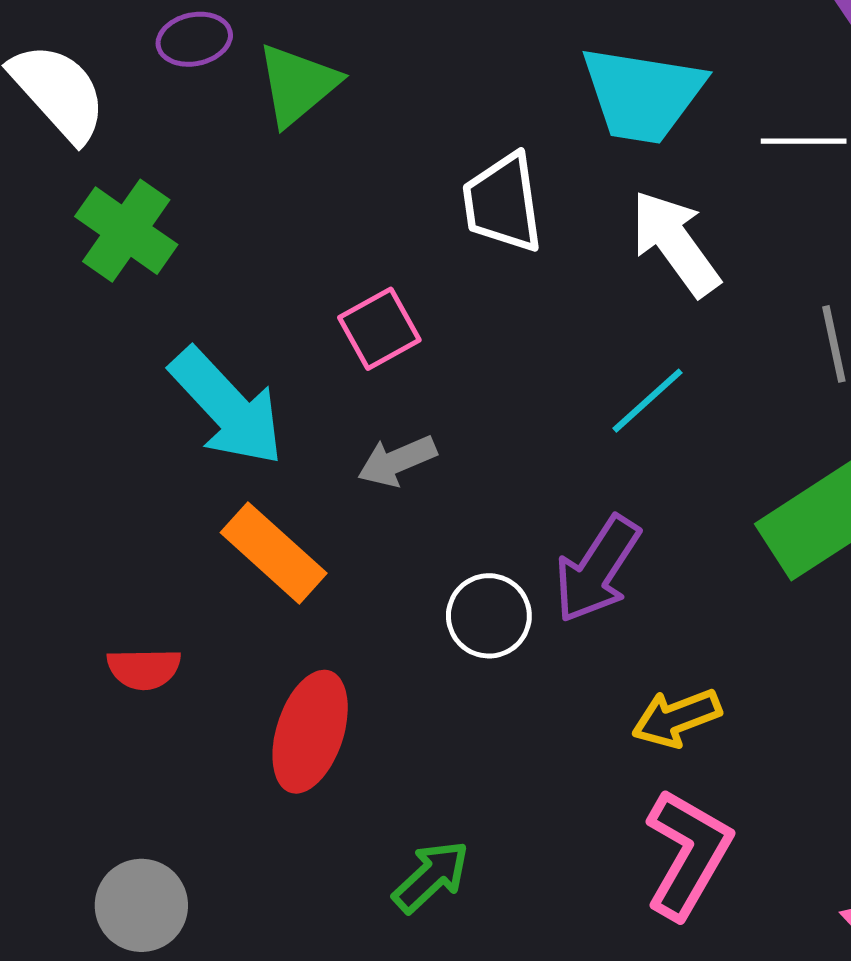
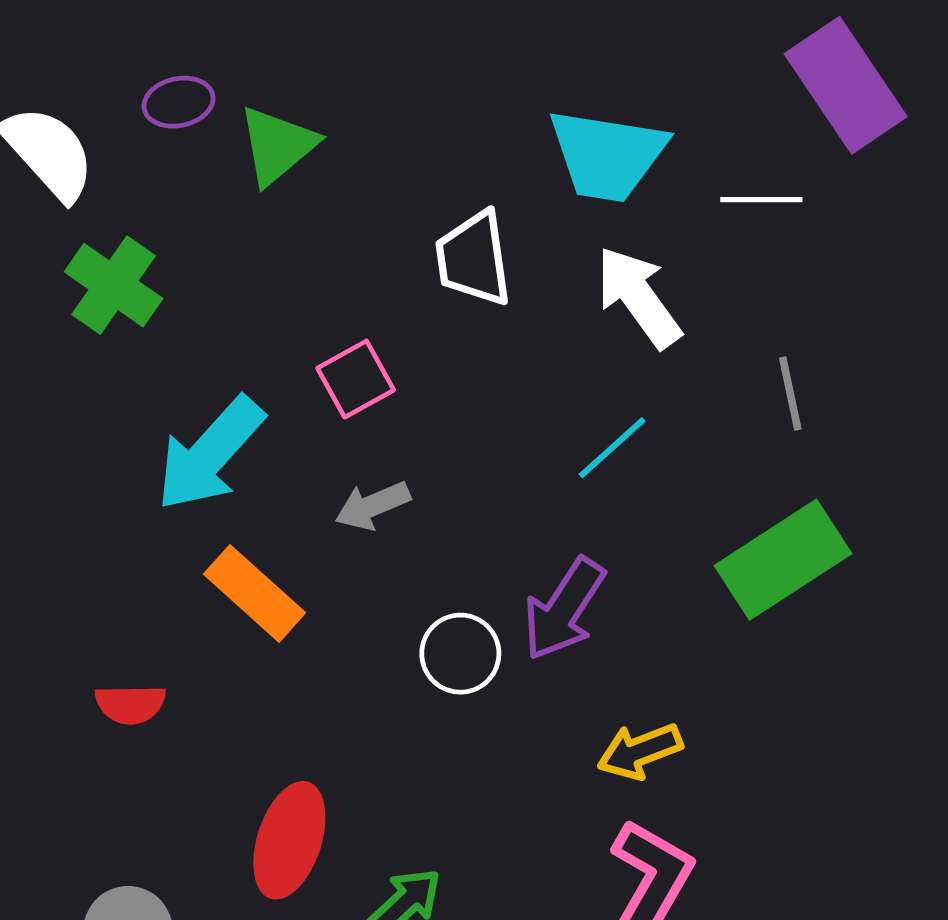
cyan arrow: (227, 407) -> (210, 454), turned 85
red ellipse: (310, 732) -> (289, 840), moved

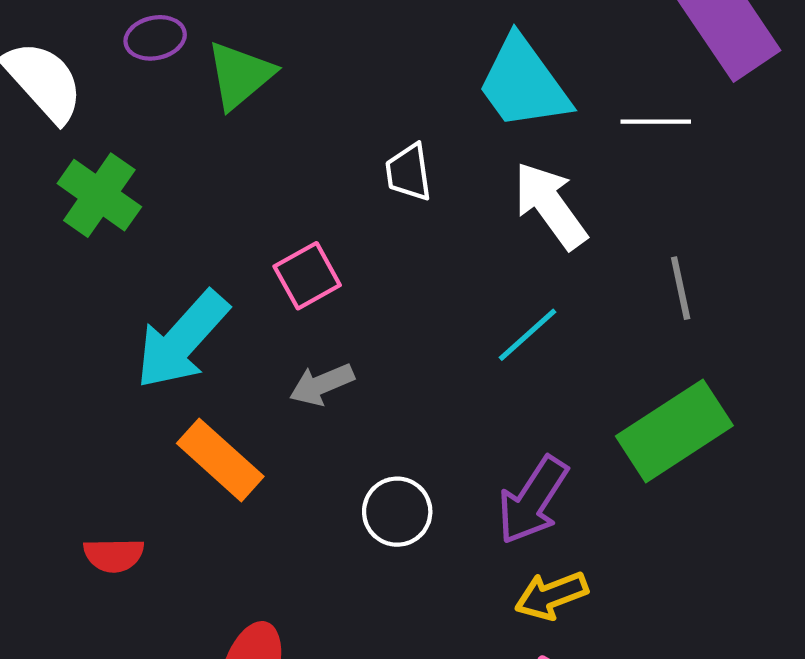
cyan trapezoid: (607, 155) -> (523, 83), turned 45
white trapezoid: (474, 259) -> (409, 172), size x0.7
purple arrow: (564, 609) -> (533, 500), moved

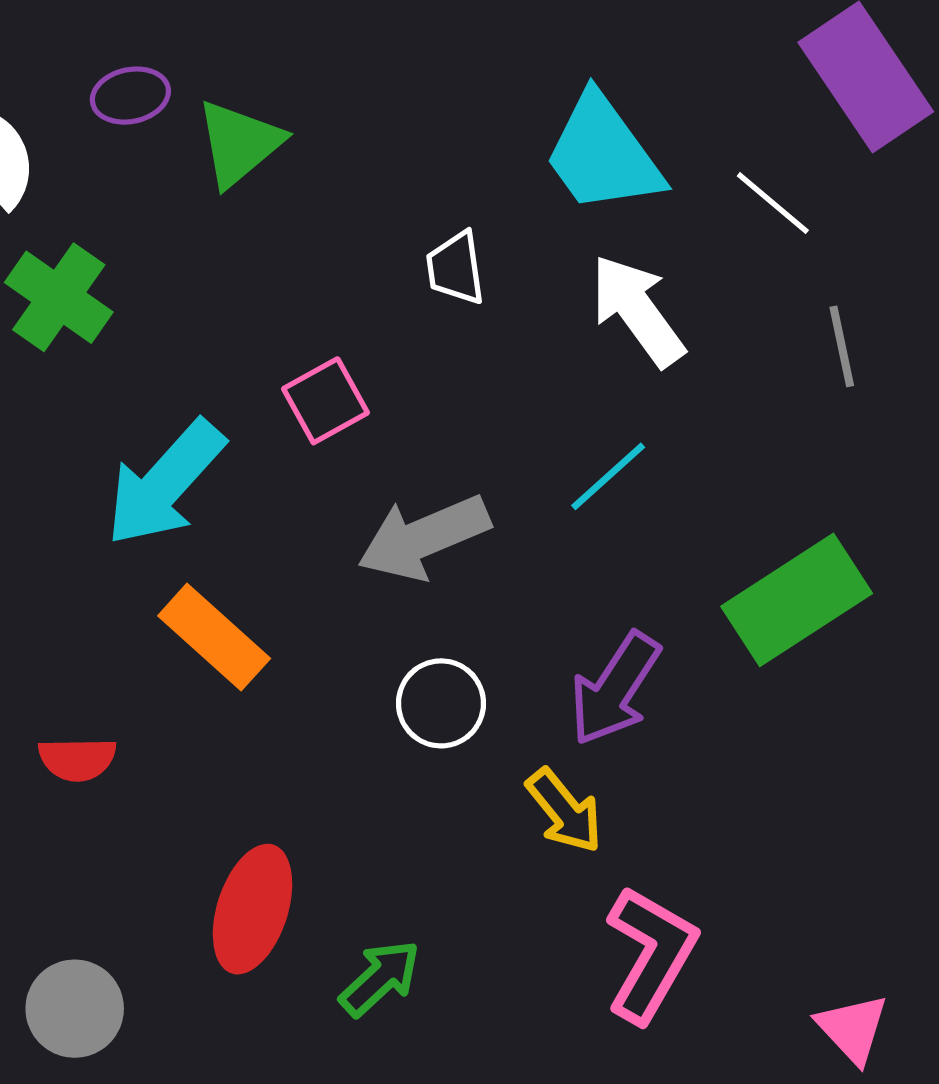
white line: (656, 122) -> (773, 203), turned 40
gray line: (681, 288) -> (842, 346), moved
gray arrow: (322, 384) -> (424, 537), moved, size x1.6
yellow arrow: (551, 595) -> (564, 811), moved, turned -108

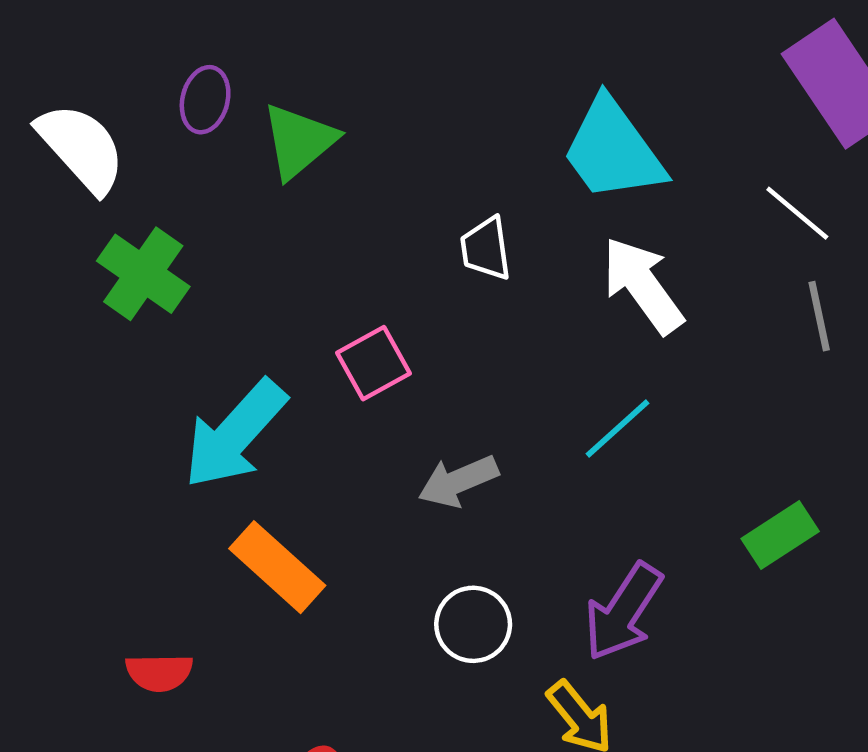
purple ellipse: (130, 96) -> (205, 100), turned -64
white line: (773, 203) -> (797, 213), moved
gray arrow: (424, 537) -> (458, 481), size x0.7
green rectangle: (797, 600) -> (780, 535), size x0.6

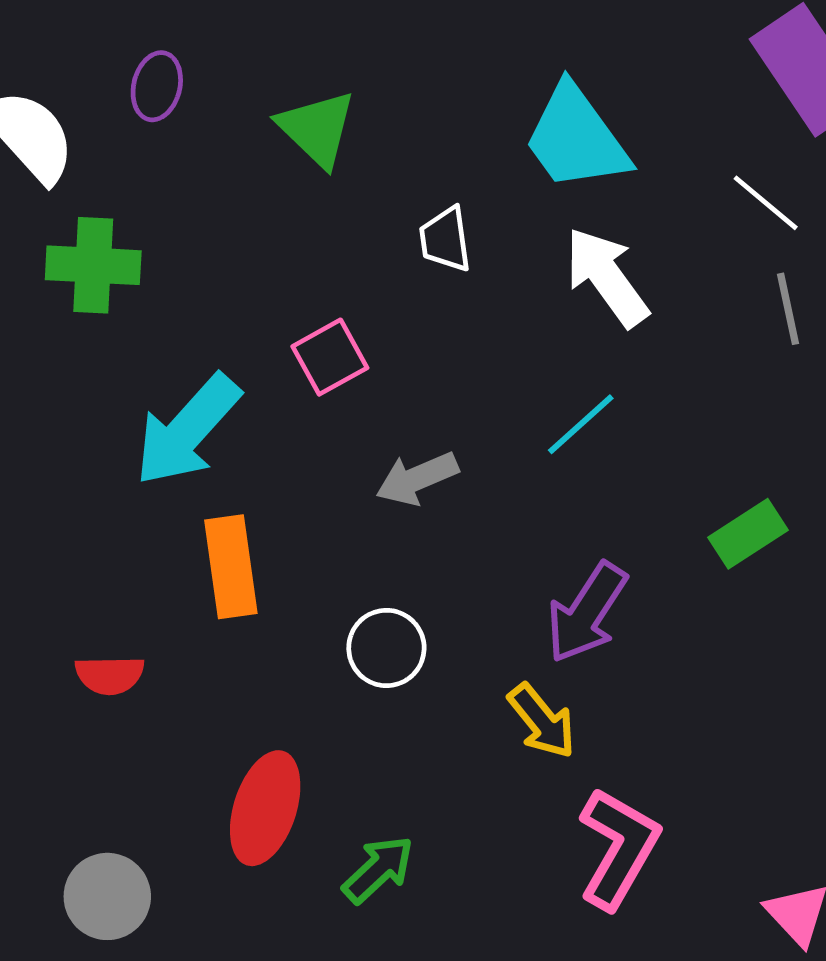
green triangle: (299, 141) -> (317, 129), moved, turned -36
green cross: (143, 274) -> (93, 265), turned -32
orange rectangle: (277, 567) -> (231, 567), turned 40
white circle: (473, 624) -> (386, 648), moved

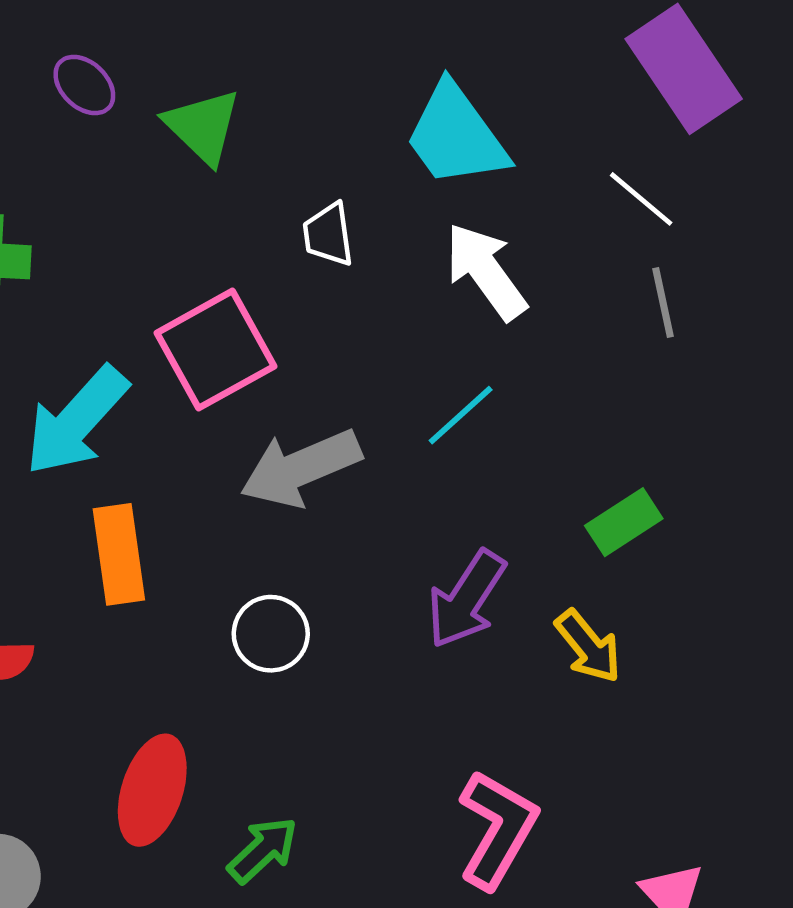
purple ellipse: (157, 86) -> (84, 85), moved, turned -60
pink square: (330, 357) -> (216, 350), size x1.6
gray arrow: (417, 478) -> (301, 468), size x1.5
yellow arrow: (542, 721) -> (588, 646), moved

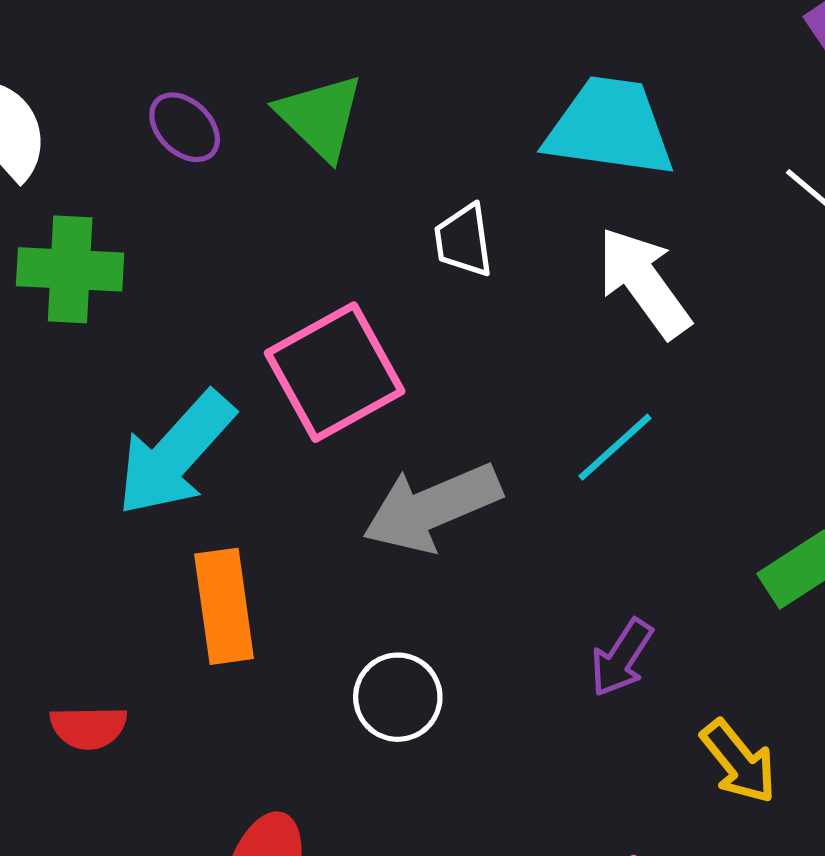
purple ellipse: (84, 85) -> (185, 127), moved
cyan trapezoid: (456, 136) -> (610, 127), turned 134
purple arrow: (466, 599) -> (622, 658), size x0.7
yellow arrow: (588, 646) -> (739, 762), moved

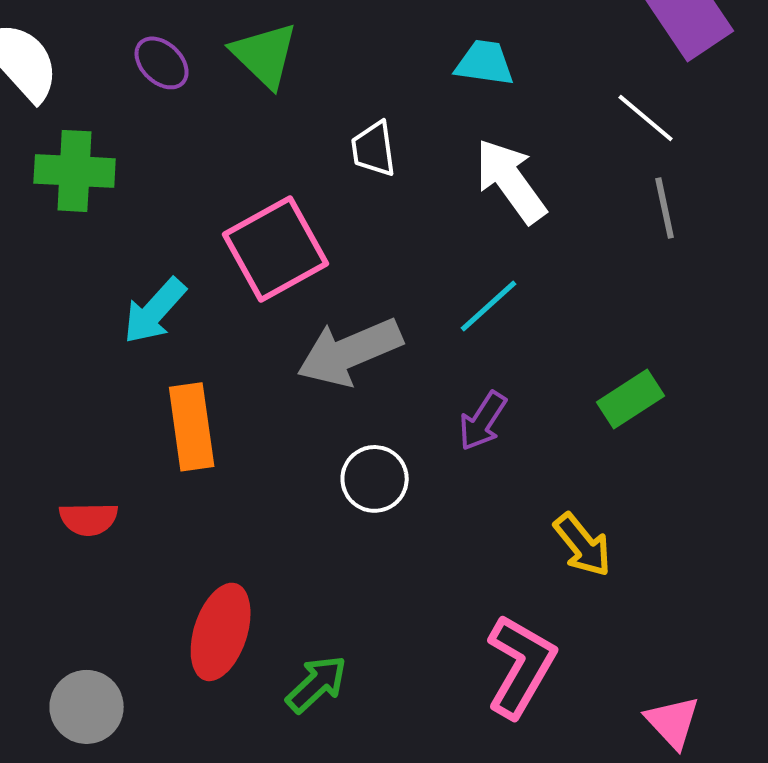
cyan trapezoid: (610, 127) -> (485, 63), size x0.6
cyan arrow: (175, 454) -> (155, 311), size x0.7
purple arrow: (622, 658) -> (483, 421), moved
white circle: (398, 697) -> (375, 479), moved

